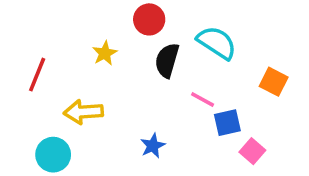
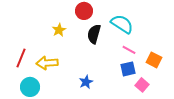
red line: (37, 75) -> (21, 58), moved
orange square: (274, 82) -> (154, 60), moved
pink line: (203, 99) -> (129, 50), moved

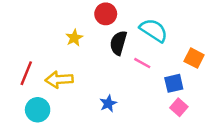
pink line: (129, 50) -> (142, 63), moved
orange square: (154, 60) -> (194, 58), moved
blue square: (128, 69) -> (174, 83), moved

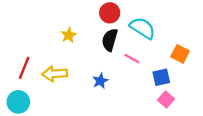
red circle: (106, 14) -> (110, 13), moved
blue star: (108, 103) -> (100, 81), moved
cyan circle: (38, 110) -> (18, 102), moved

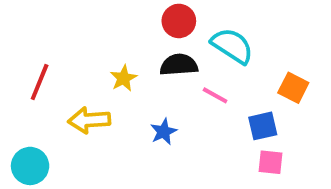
yellow star: (69, 35) -> (124, 78), moved
black semicircle: (110, 40) -> (179, 65), turned 70
red line: (24, 68) -> (40, 82), moved
pink square: (166, 100) -> (270, 162), turned -35

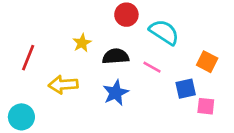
black semicircle: (179, 65) -> (116, 56), moved
yellow star: (124, 78) -> (82, 43), moved
blue star: (164, 132) -> (116, 93), size x1.4
pink square: (270, 162) -> (206, 106), moved

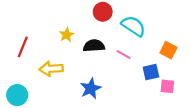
blue star: (116, 93) -> (91, 88), moved

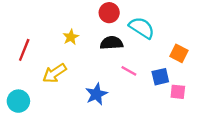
black semicircle: (94, 46) -> (111, 43), moved
pink line: (123, 55) -> (129, 71), moved
yellow arrow: (51, 69) -> (54, 73), turned -30

